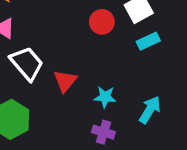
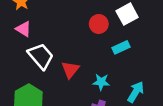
cyan rectangle: (148, 41) -> (121, 47), moved

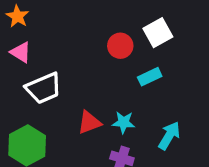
white trapezoid: (41, 56) -> (44, 88), turned 108
red triangle: (70, 70) -> (89, 122), moved, turned 30

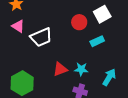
white trapezoid: (44, 88) -> (41, 37), moved

